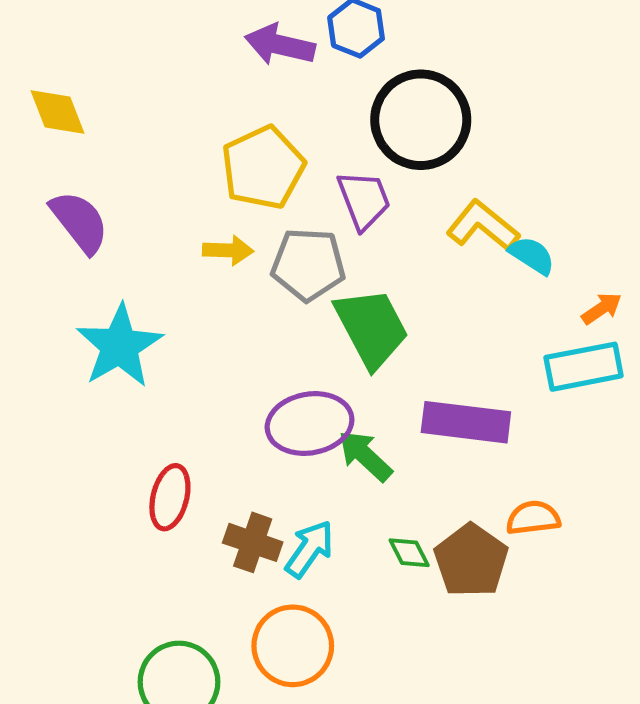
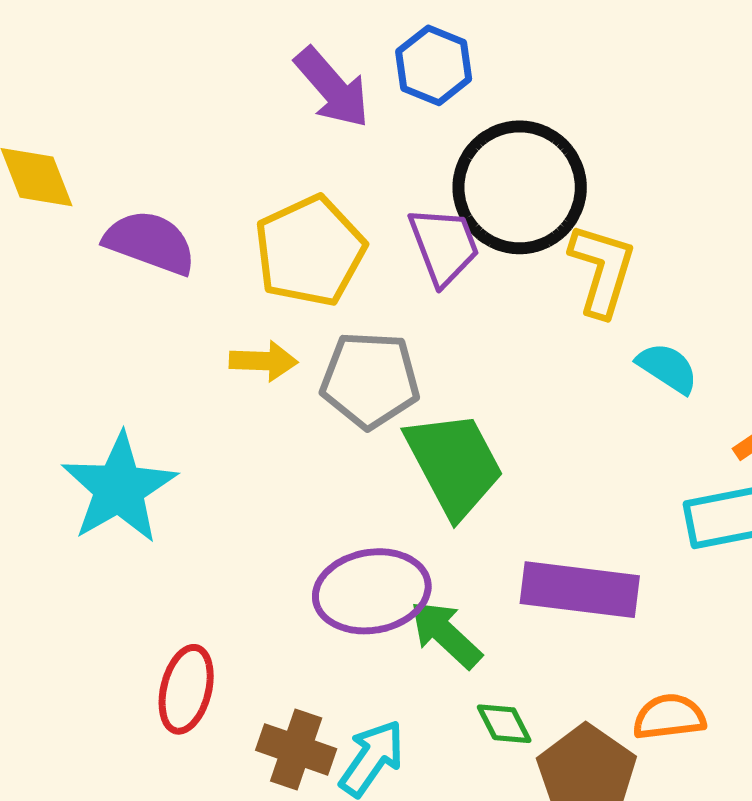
purple arrow: (280, 45) -> (332, 88), turned -144
purple trapezoid: (364, 200) -> (444, 246), moved
purple semicircle: (79, 222) -> (150, 242), moved, turned -32
yellow L-shape: (483, 226) -> (602, 270), moved, turned 68
green diamond: (409, 553) -> (504, 724), moved

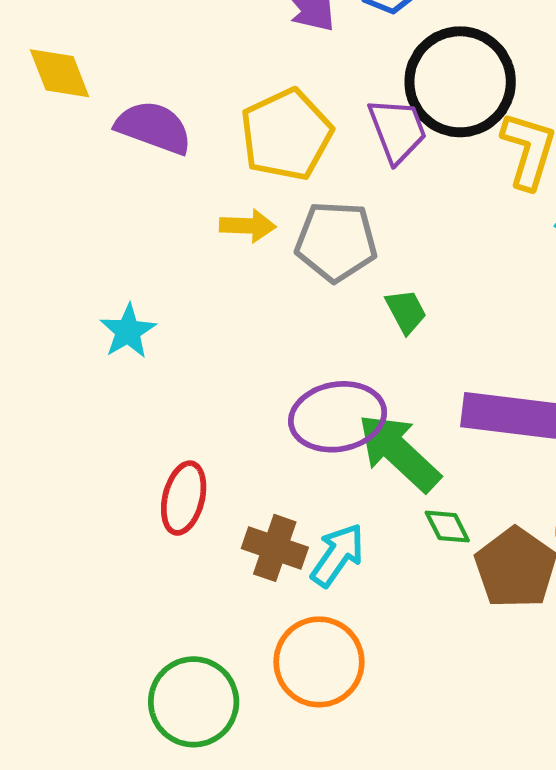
green trapezoid: (454, 464) -> (406, 311), size x0.5
cyan star: (119, 488) -> (128, 331), size x0.6
green arrow: (446, 634) -> (399, 452), size x1.4

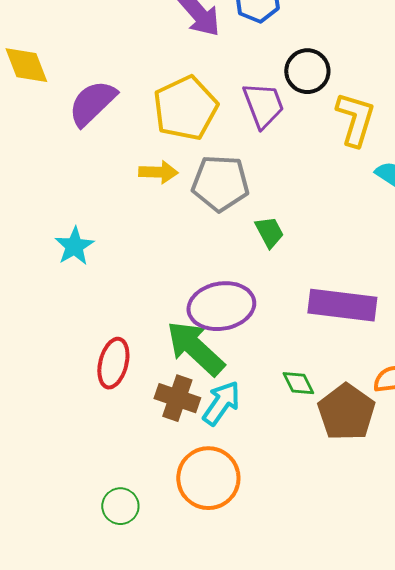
black circle: (460, 82) -> (307, 71), size x0.6
purple semicircle: (154, 127) -> (92, 103), turned -64
green arrow: (399, 452) -> (195, 348), moved
green circle: (194, 702) -> (120, 506), size x0.6

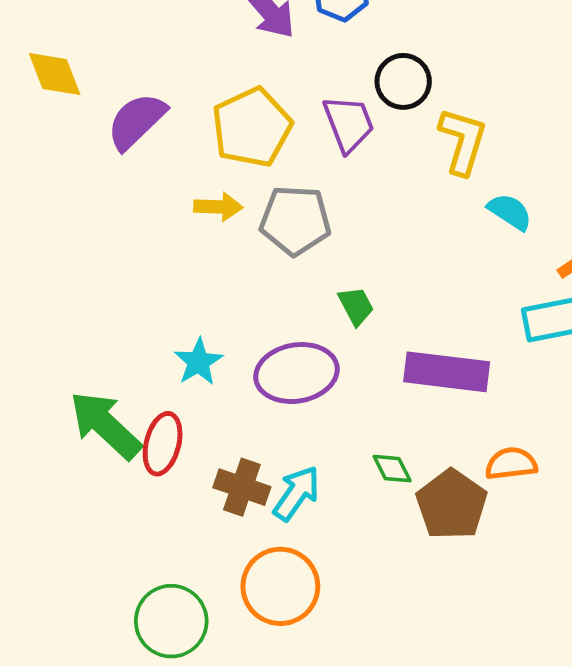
green trapezoid: (269, 232) -> (356, 306), moved
cyan star: (74, 246) -> (198, 362), moved
green arrow: (195, 348) -> (105, 425), moved
green circle: (120, 506) -> (171, 621), size x1.6

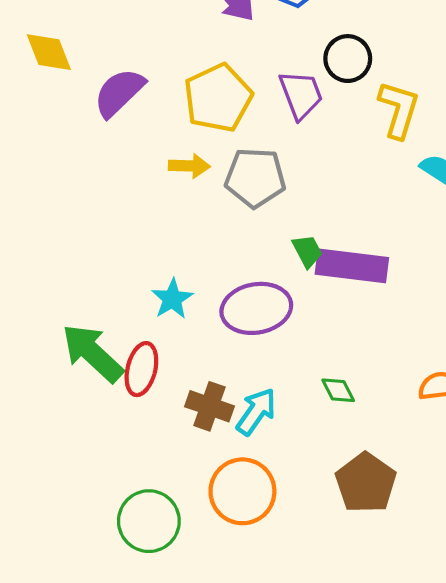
purple rectangle: (447, 372) -> (352, 266), moved
brown pentagon: (452, 505) -> (366, 483), moved

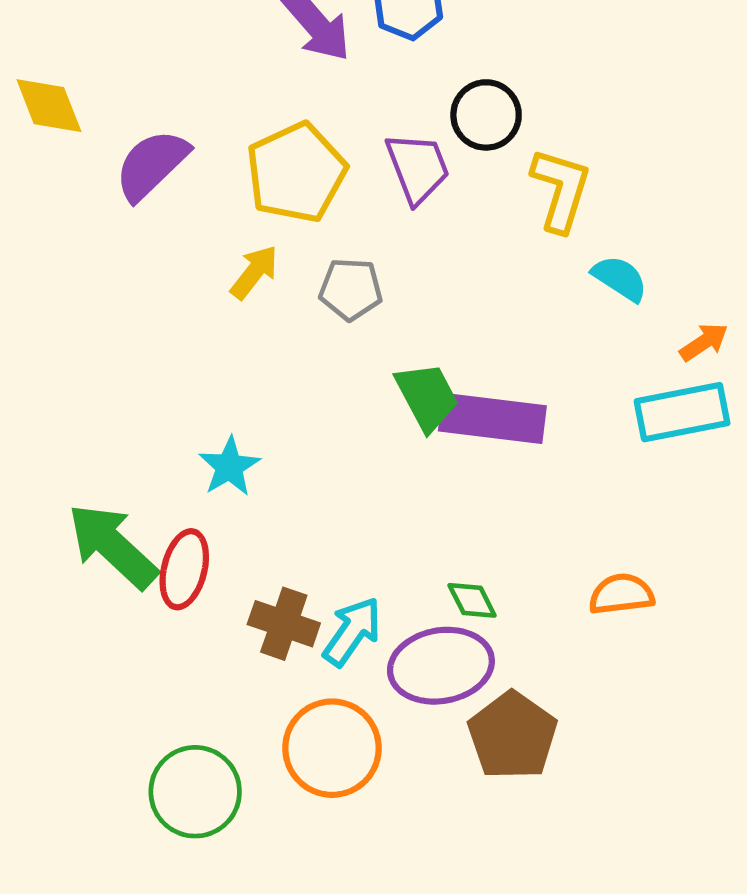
yellow arrow: (189, 166) -> (254, 272), turned -54
gray pentagon: (255, 178) -> (351, 289), size x0.7
green trapezoid: (307, 251) -> (427, 397), size x1.4
purple ellipse: (256, 308) -> (441, 666), moved

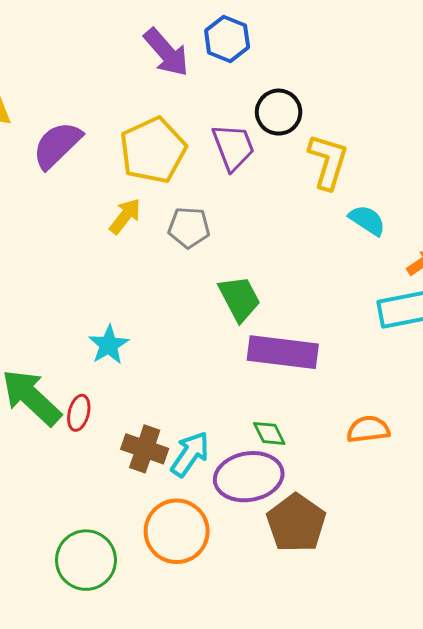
purple rectangle: (492, 418) -> (283, 352), moved
red ellipse: (184, 569) -> (79, 413), size x0.7

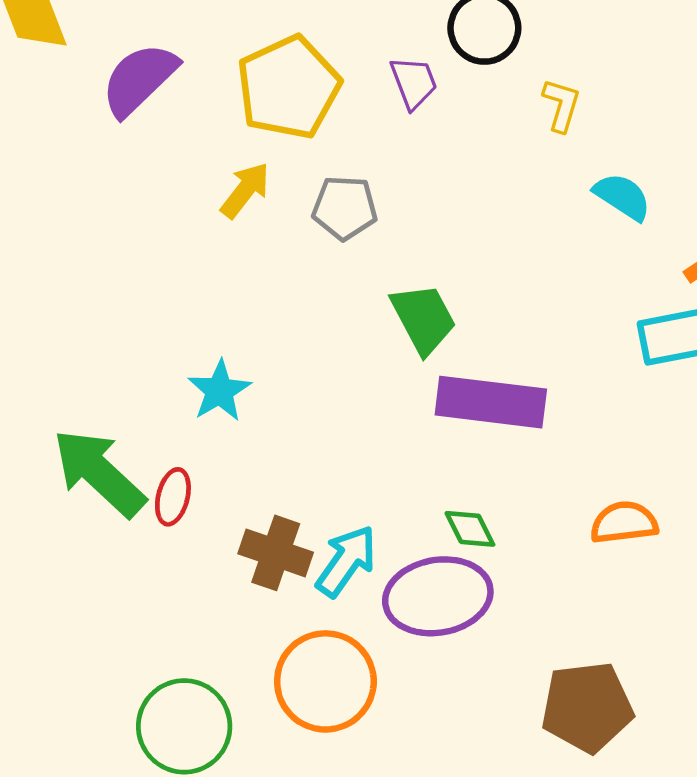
purple trapezoid: (233, 147) -> (414, 83), size x0.7
yellow L-shape: (328, 162) -> (561, 105), size x0.6
brown pentagon: (296, 523) -> (587, 707), moved, turned 30

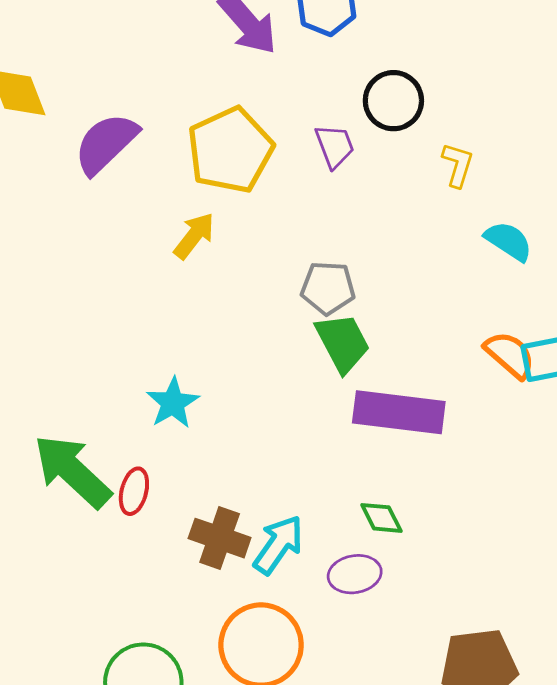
gray pentagon: (345, 208) -> (328, 288), moved
orange semicircle: (624, 522) -> (510, 355), moved, turned 48
purple ellipse: (438, 596) -> (355, 574), size x0.6

